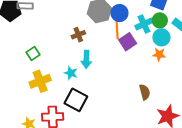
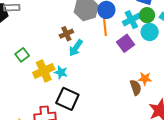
purple square: (128, 42) -> (126, 43), moved
orange star: (159, 54) -> (145, 79), moved
cyan arrow: (86, 59) -> (76, 48), moved, turned 36
yellow cross: (40, 81) -> (44, 71), moved

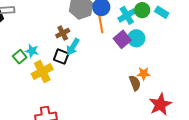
cyan circle: (150, 32) -> (136, 38), moved
cyan star: (61, 72) -> (32, 51), moved
black square: (67, 99) -> (61, 57), moved, size x0.7

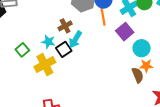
cyan circle: (136, 38) -> (142, 48), moved
cyan star: (32, 51) -> (48, 42), moved
black square: (61, 57) -> (64, 49), turned 35

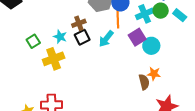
cyan arrow: (75, 39) -> (106, 39), moved
cyan circle: (142, 48) -> (151, 46), moved
black square: (64, 49) -> (82, 37), moved

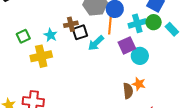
black square: (82, 37) -> (80, 32), moved

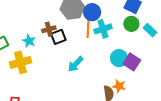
cyan cross: (137, 23) -> (103, 29), moved
cyan arrow: (96, 43) -> (76, 64), moved
purple square: (127, 45) -> (132, 62), moved, turned -30

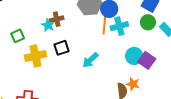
brown cross: (49, 29) -> (57, 19), moved
black square: (58, 37) -> (62, 48), moved
cyan star: (29, 41) -> (48, 25), moved

